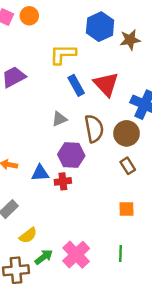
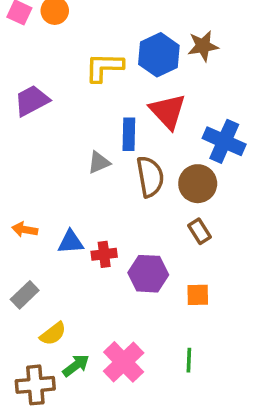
blue hexagon: (100, 27) -> (159, 55), moved
blue rectangle: (76, 85) -> (129, 134), moved, turned 30
purple hexagon: (71, 155) -> (148, 274), moved

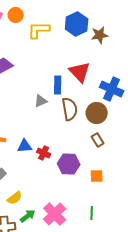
blue hexagon: (159, 55) -> (77, 24), moved
yellow L-shape: (104, 67) -> (39, 30), moved
red cross: (104, 254) -> (44, 153), turned 32

